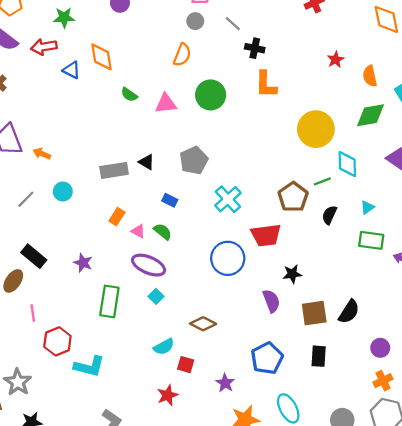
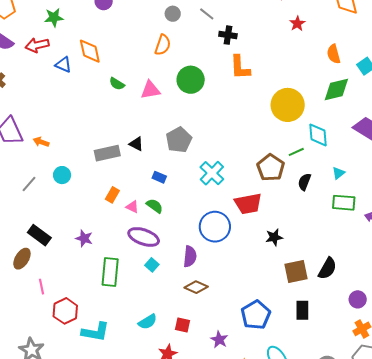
red star: (336, 60) -> (297, 24), moved
purple semicircle: (271, 301) -> (190, 256), moved, turned 30
cyan semicircle: (164, 347) -> (148, 322), moved

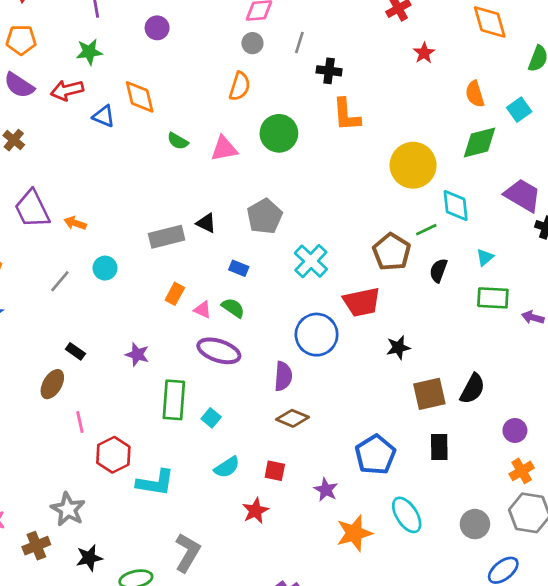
gray line: (207, 14) -> (299, 42), turned 70
black rectangle: (39, 235) -> (75, 351), size x0.6
cyan square: (152, 265) -> (211, 418), moved

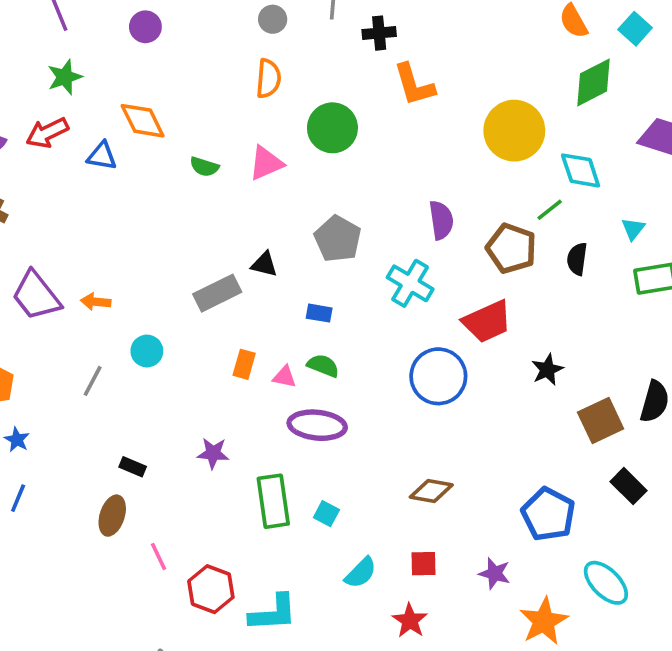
purple semicircle: (283, 376) -> (441, 220), moved
black rectangle: (439, 447) -> (628, 486), turned -32

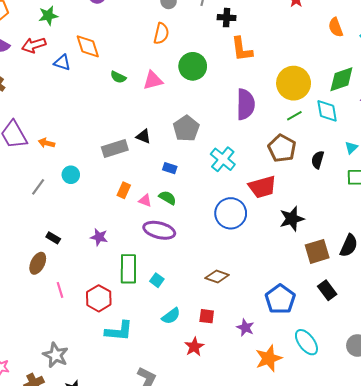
green diamond: (593, 82) -> (341, 79), moved
green line: (550, 210) -> (294, 116), moved
purple semicircle: (441, 220) -> (246, 104), moved, size x1.4
black star: (547, 370) -> (292, 219), size x1.4
red hexagon: (211, 589) -> (99, 298), moved

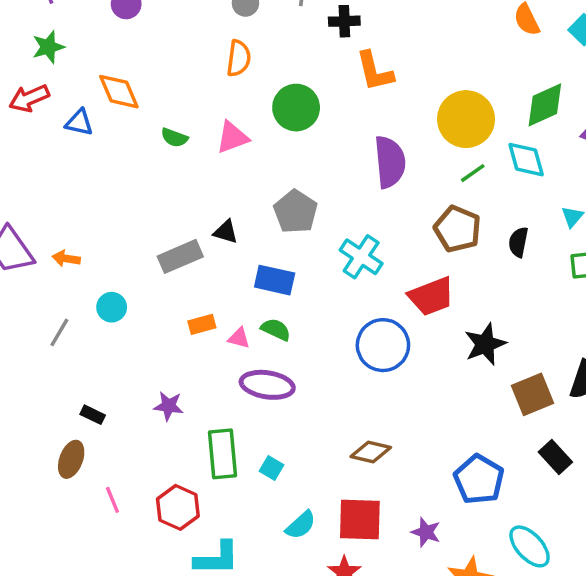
blue rectangle: (170, 168) -> (275, 280), size x1.6
orange rectangle: (124, 190) -> (202, 324), turned 56
red square: (207, 316) -> (360, 520), size x1.8

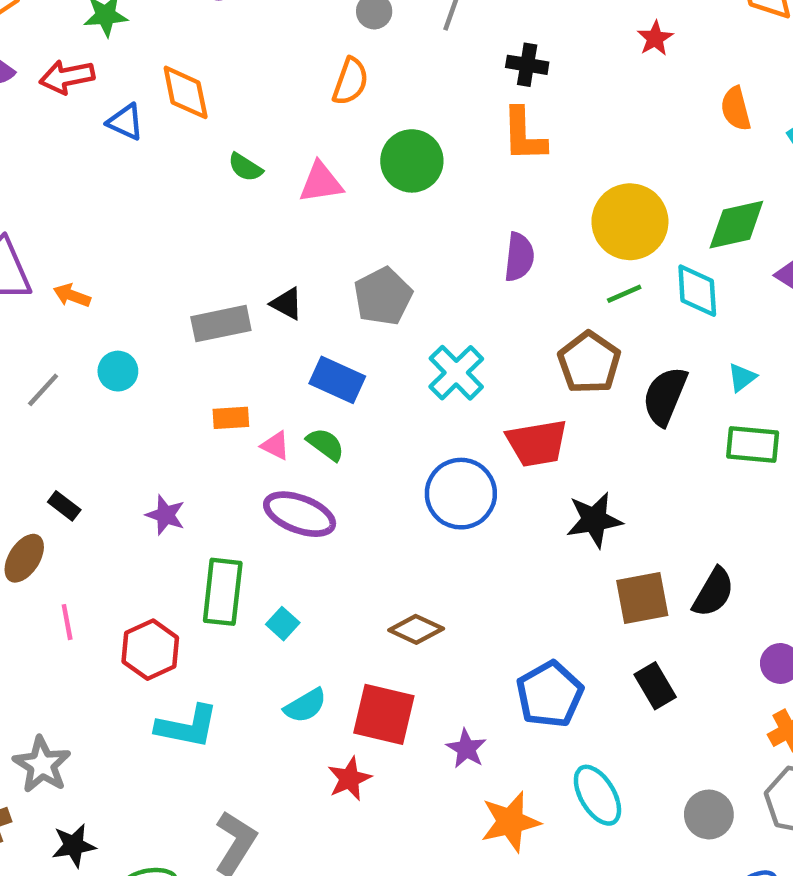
black cross: (344, 21) -> (527, 65), moved
purple semicircle: (390, 162) -> (519, 257), size x0.7
black semicircle: (518, 242) -> (665, 396), size x1.5

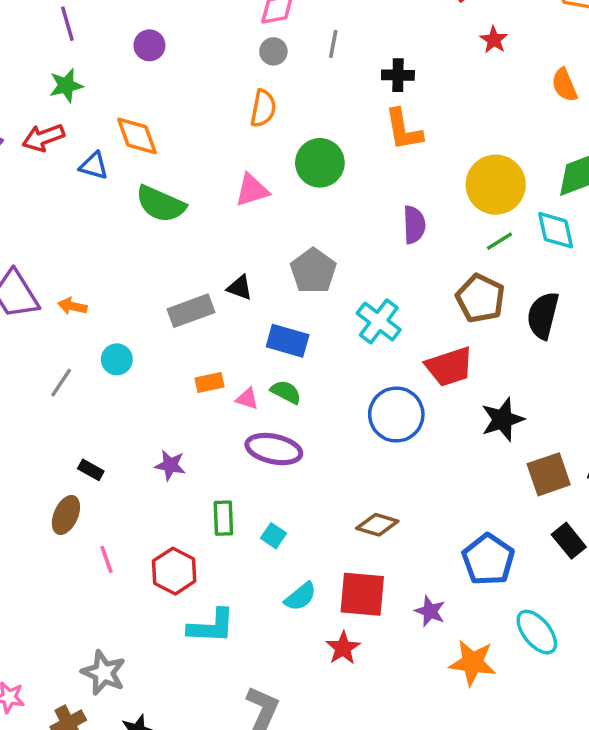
green semicircle: (245, 167) -> (161, 204), moved, size x1.8
green rectangle: (223, 592) -> (223, 518), size x0.7
orange star: (510, 822) -> (473, 663), turned 30

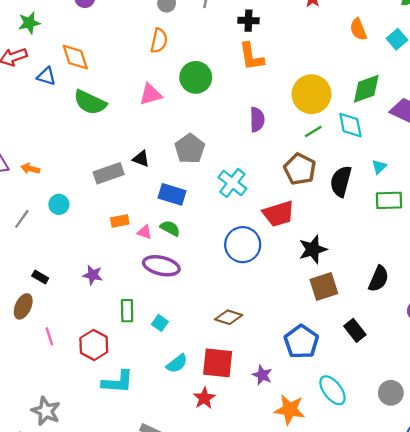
brown square: (549, 474) -> (324, 287), moved

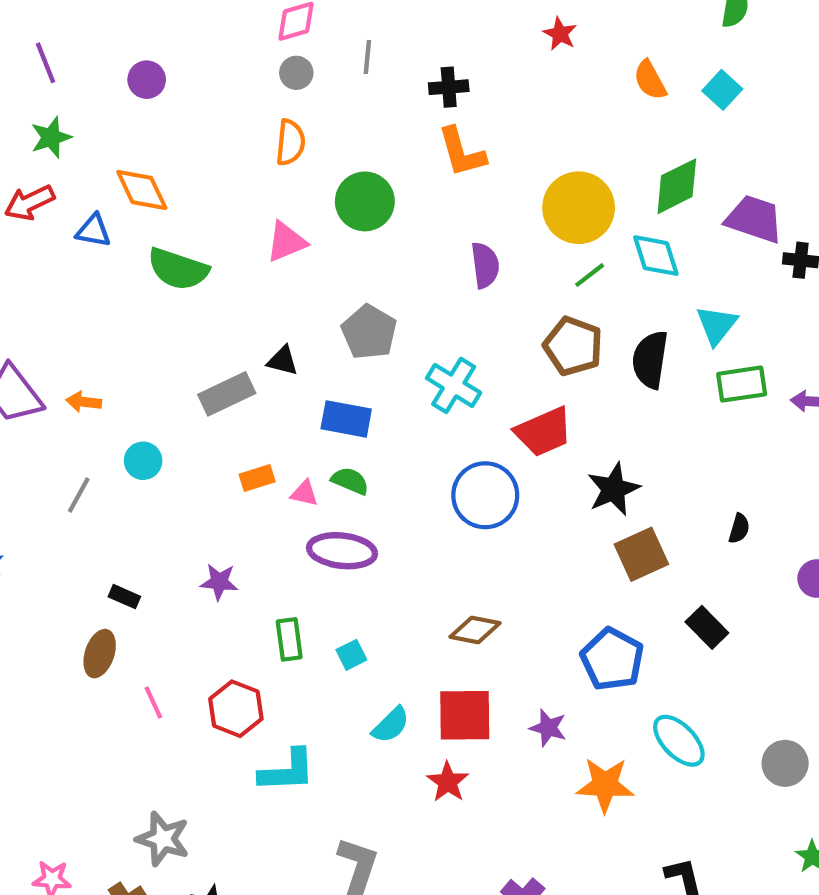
cyan triangle: (379, 167) -> (717, 325), size x1.5
black semicircle: (379, 279) -> (739, 529), size x0.6
cyan square: (160, 323) -> (351, 655), turned 35
gray circle: (391, 393) -> (785, 763), moved

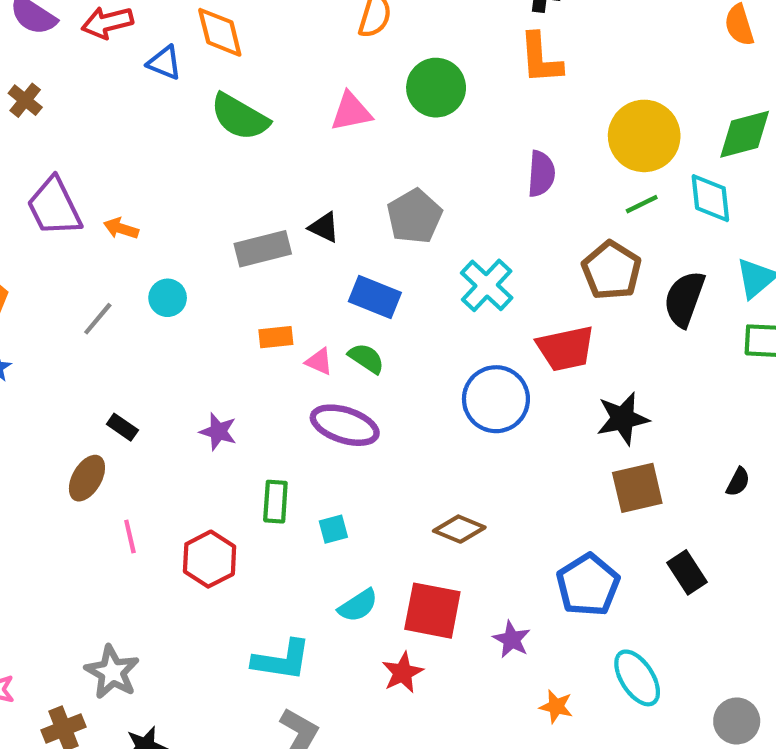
cyan L-shape: (287, 771) -> (282, 660), moved
orange star: (605, 785) -> (556, 707), size x0.6

